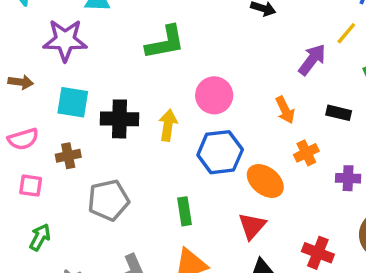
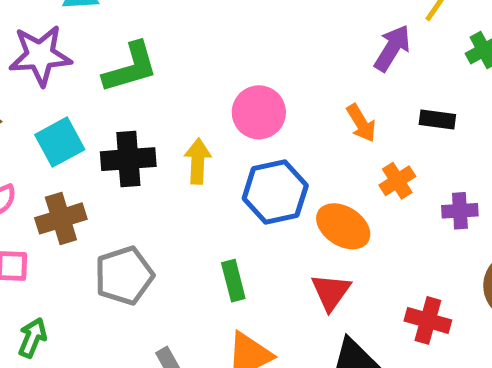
green L-shape: (165, 42) -> (130, 68), moved
cyan square: (73, 102) -> (60, 142), turned -32
brown cross: (68, 156) -> (61, 218), size x1.4

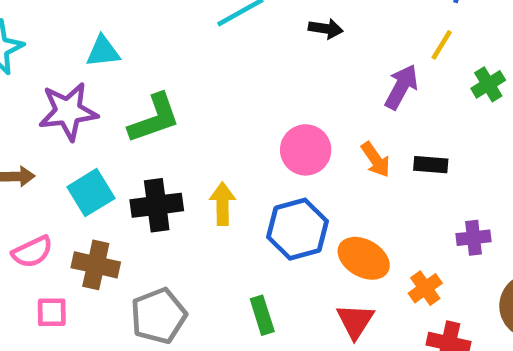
pink circle: (259, 112) -> (306, 150), moved
black rectangle: (437, 119) -> (431, 165), moved
orange cross: (397, 181) -> (425, 288), moved
brown cross: (61, 218) -> (96, 265), turned 33

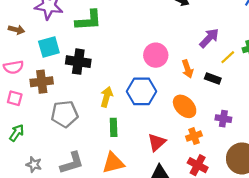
yellow line: (442, 45) -> (228, 57), moved
yellow arrow: (223, 204) -> (107, 97), moved
orange ellipse: (364, 258) -> (185, 106), moved
brown cross: (96, 265) -> (42, 82), turned -35

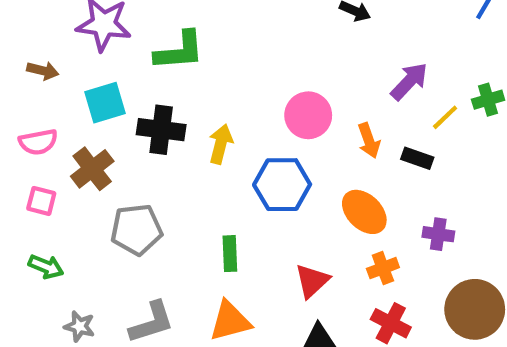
brown cross: (42, 82) -> (92, 169), turned -30
yellow arrow: (107, 97) -> (221, 144), moved
green arrow: (17, 133) -> (46, 267), turned 78

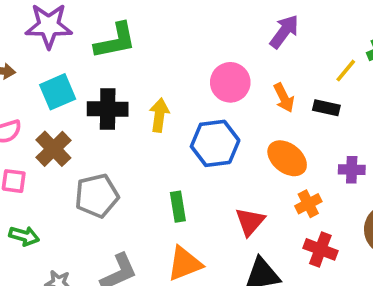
purple arrow: (409, 81) -> (284, 31), moved

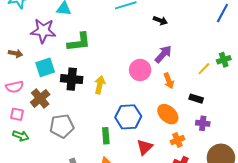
purple arrow: (284, 31) -> (163, 54), moved
black rectangle: (326, 108) -> (196, 99), moved
blue hexagon: (215, 143) -> (128, 117), moved
green arrow: (24, 236) -> (21, 136), moved

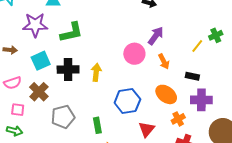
purple cross: (203, 123) -> (201, 100), size x1.5
green arrow: (21, 136) -> (15, 131), moved
green rectangle: (106, 136) -> (97, 125), moved

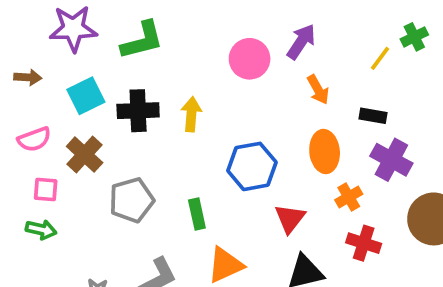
pink circle: (134, 54) -> (250, 59), moved
orange ellipse: (166, 94) -> (325, 152), turned 50
purple cross: (201, 100) -> (391, 160), turned 30

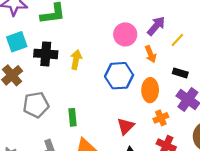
purple arrow: (301, 42) -> (156, 26), moved
yellow line: (380, 58) -> (177, 40), moved
pink circle: (250, 59) -> (125, 34), moved
blue hexagon: (252, 166) -> (119, 76), moved

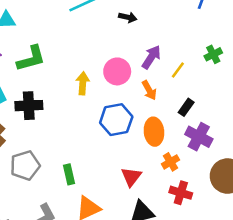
yellow arrow: (76, 60) -> (83, 83), moved
black rectangle: (180, 73) -> (186, 107), turned -64

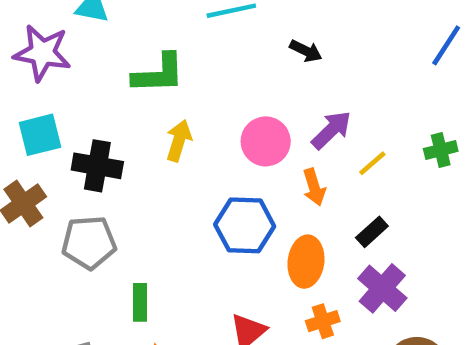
green L-shape: (31, 59) -> (158, 74), moved
yellow arrow: (83, 83) -> (179, 141), moved
gray pentagon: (25, 165) -> (89, 242), moved

